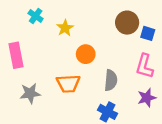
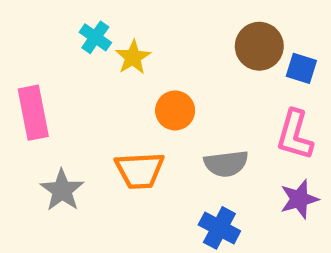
cyan cross: (36, 16) -> (95, 37), moved
gray semicircle: (111, 80) -> (226, 164), turned 78
gray star: (30, 93) -> (62, 190), turned -30

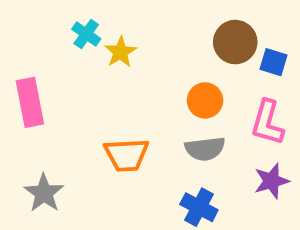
orange circle: (175, 110) -> (205, 100), moved
gray star: (62, 190) -> (44, 193), moved

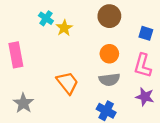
brown circle: (235, 42) -> (109, 16), moved
orange trapezoid: (126, 155) -> (67, 83), turned -125
purple star: (271, 181) -> (145, 97), turned 30

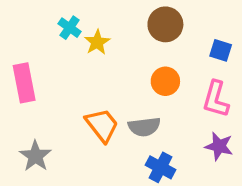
gray semicircle: (109, 80) -> (144, 127), moved

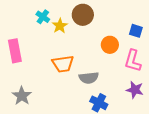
brown circle: (165, 24) -> (83, 15), moved
orange circle: (165, 81) -> (110, 45), moved
orange trapezoid: (102, 125) -> (63, 64), moved, turned 120

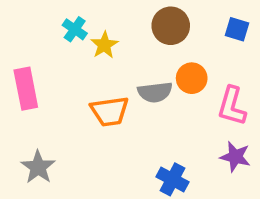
brown circle: (83, 15) -> (171, 26), moved
blue square: (136, 31) -> (237, 29), moved
gray semicircle: (89, 78) -> (155, 92), moved

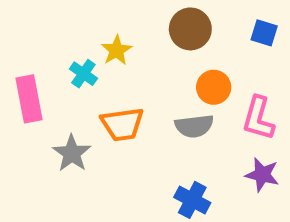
cyan cross: (75, 29) -> (83, 74), moved
gray semicircle: (155, 92) -> (194, 126), moved
gray star: (38, 167) -> (72, 153), moved

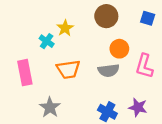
pink rectangle: (29, 99) -> (25, 73), moved
gray star: (72, 153) -> (50, 107), moved
purple star: (262, 175) -> (138, 107), moved

